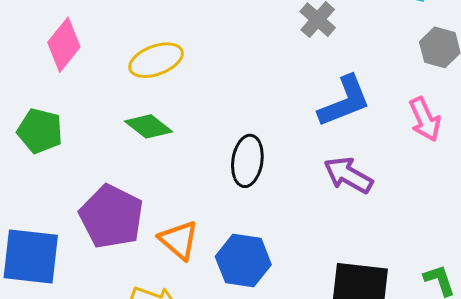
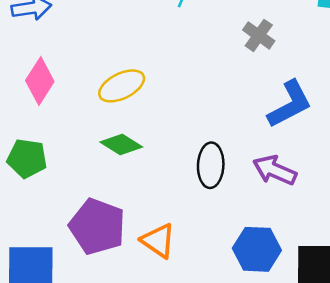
purple arrow: (348, 175) -> (275, 170), moved
blue hexagon: (243, 261) -> (257, 249), moved

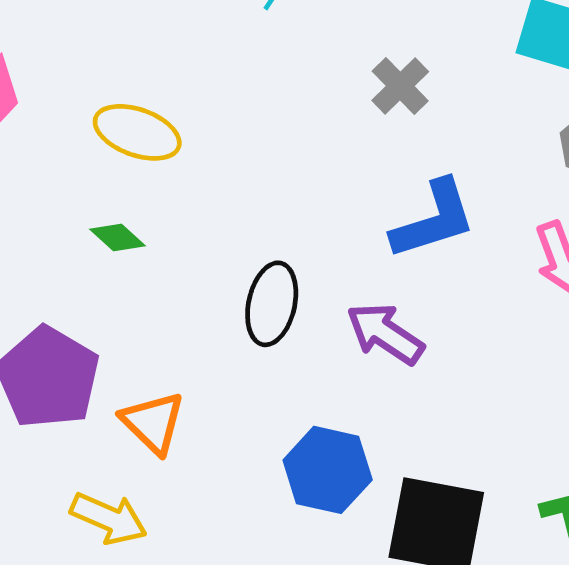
yellow ellipse: (122, 86) -> (137, 132), turned 36
green diamond: (121, 144) -> (118, 238), size x0.7

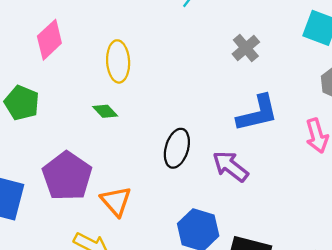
yellow ellipse: (137, 132) -> (118, 61), turned 63

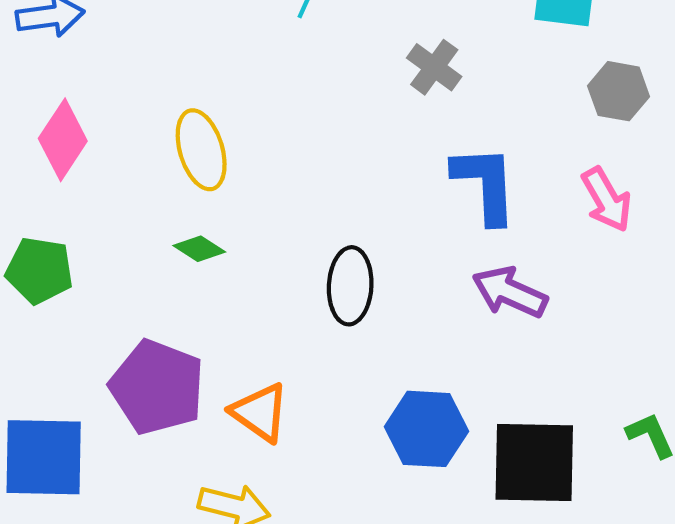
blue L-shape: (257, 113) -> (485, 184), turned -66
purple arrow: (230, 166) -> (510, 292), moved

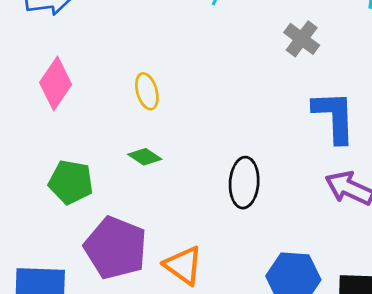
yellow ellipse: (201, 150) -> (147, 91), size x0.7
green pentagon: (39, 270) -> (71, 182), moved

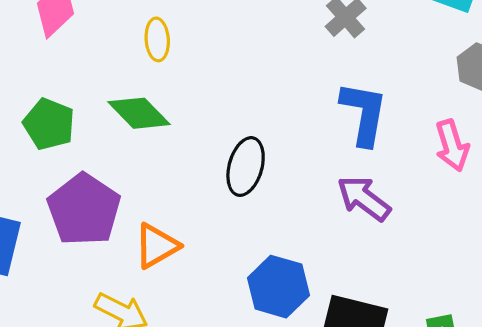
green diamond: (145, 157) -> (139, 113), size x1.6
orange triangle: (183, 265) -> (157, 246), turned 42

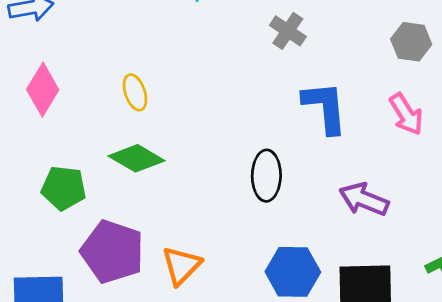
black ellipse: (246, 167) -> (266, 176), moved
purple arrow: (364, 198) -> (364, 199), moved

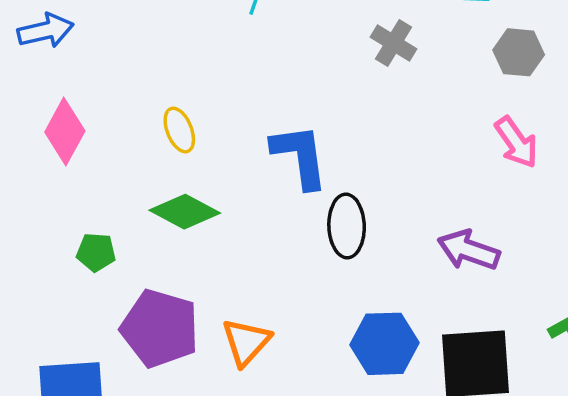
gray cross: (288, 31) -> (394, 43), moved
blue L-shape: (325, 107) -> (300, 156), moved
green pentagon: (64, 188) -> (96, 252), size x0.7

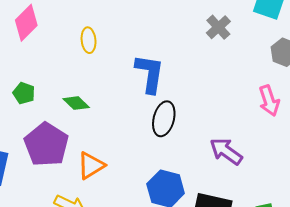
green diamond: (185, 212) -> (76, 103), moved, size x0.7

